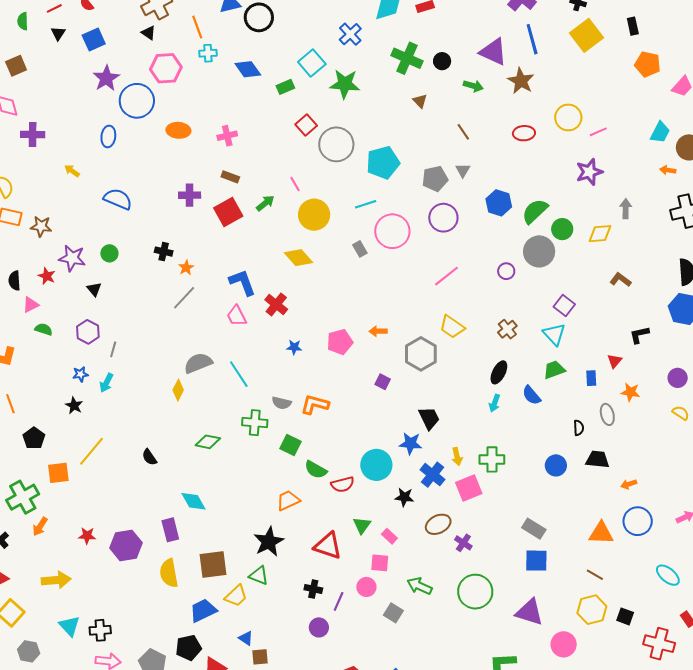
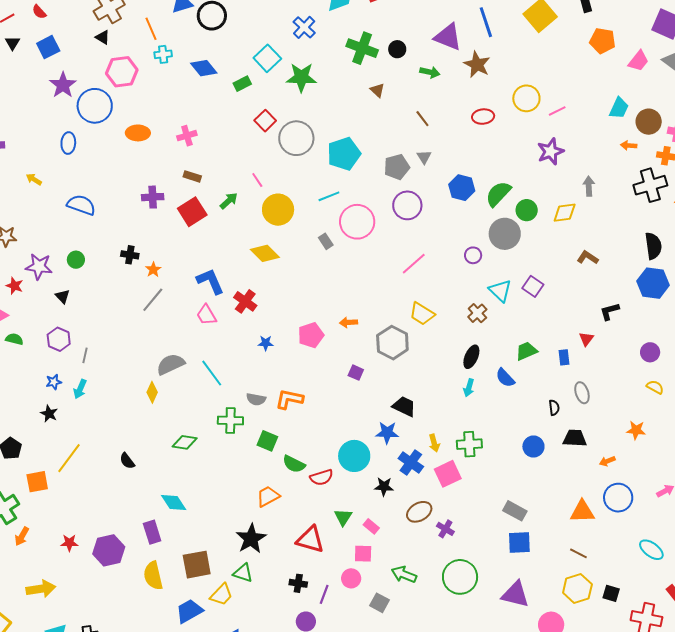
cyan triangle: (554, 334) -> (500, 291), moved
orange star: (630, 392) -> (636, 430), moved
black trapezoid: (429, 418) -> (404, 406), turned -35

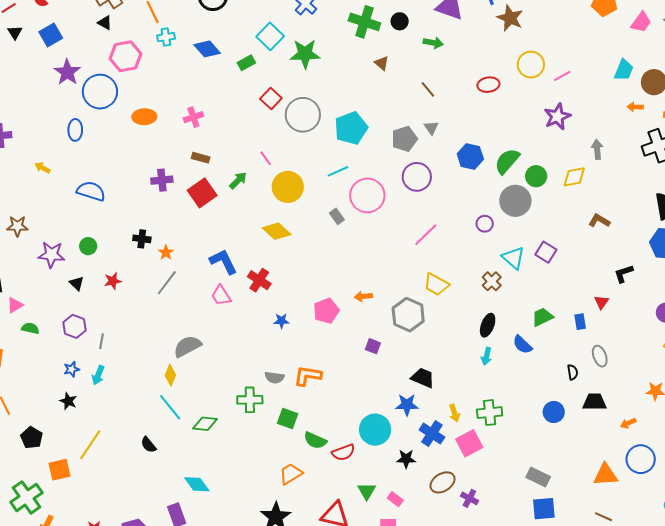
brown star: (477, 64) -> (510, 18), moved
red star: (15, 286) -> (113, 281), moved, turned -30
cyan line: (212, 373) -> (170, 407), moved

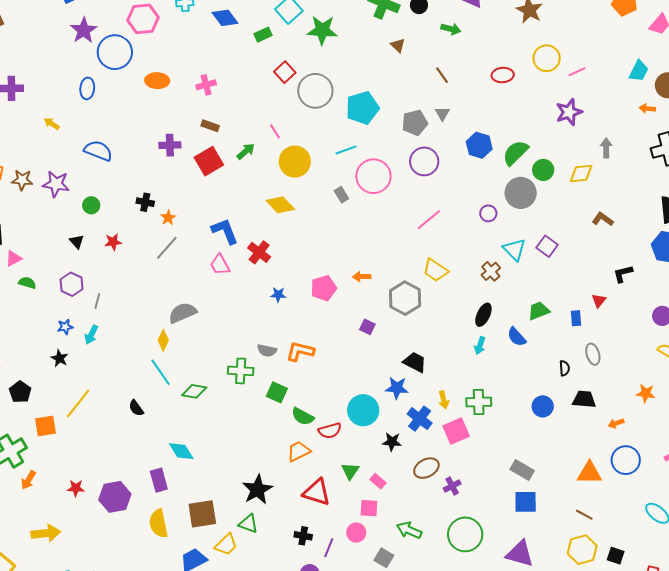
purple star: (51, 255) -> (56, 184), moved
orange trapezoid: (291, 474) -> (299, 451), moved
purple cross: (469, 498) -> (452, 486), turned 30

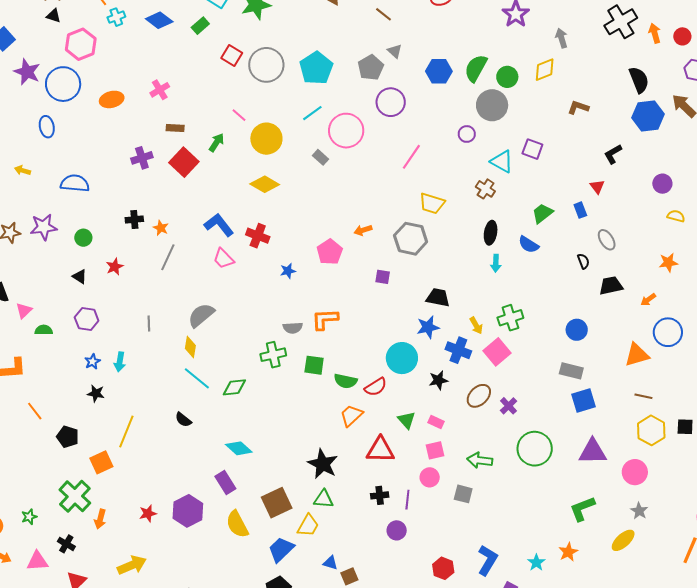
gray line: (97, 301) -> (149, 324), moved
blue circle: (543, 406) -> (577, 330), moved

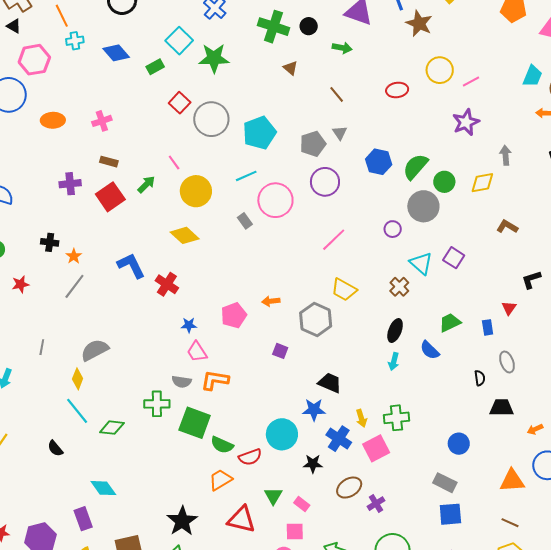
pink trapezoid: (224, 259) -> (197, 352), moved
green square: (314, 365) -> (195, 423), size x1.5

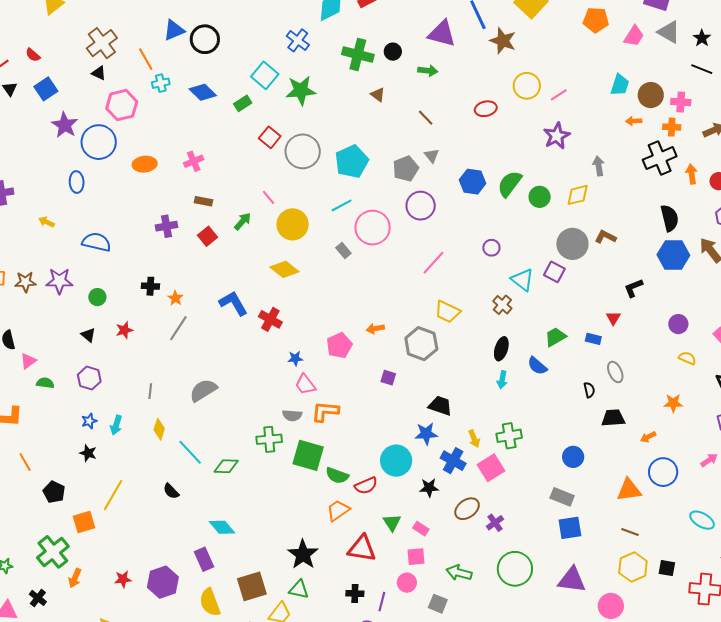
red square: (110, 197) -> (208, 236), size x0.7
gray circle: (423, 206) -> (572, 244), moved
blue rectangle: (488, 327) -> (593, 339), turned -63
yellow diamond: (78, 379) -> (159, 429), moved

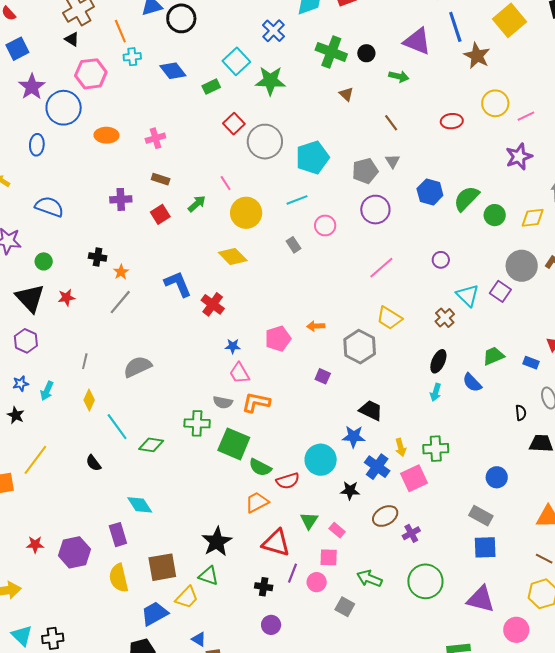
pink circle: (373, 228) -> (325, 225), size x0.6
black triangle: (88, 335) -> (30, 298), size x2.0
purple line: (382, 602) -> (293, 573), moved

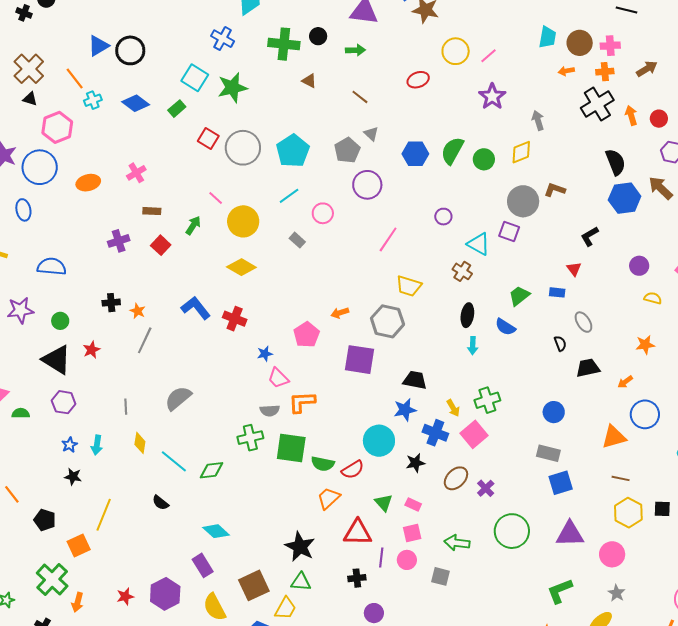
purple square: (323, 376) -> (360, 360), size x2.0

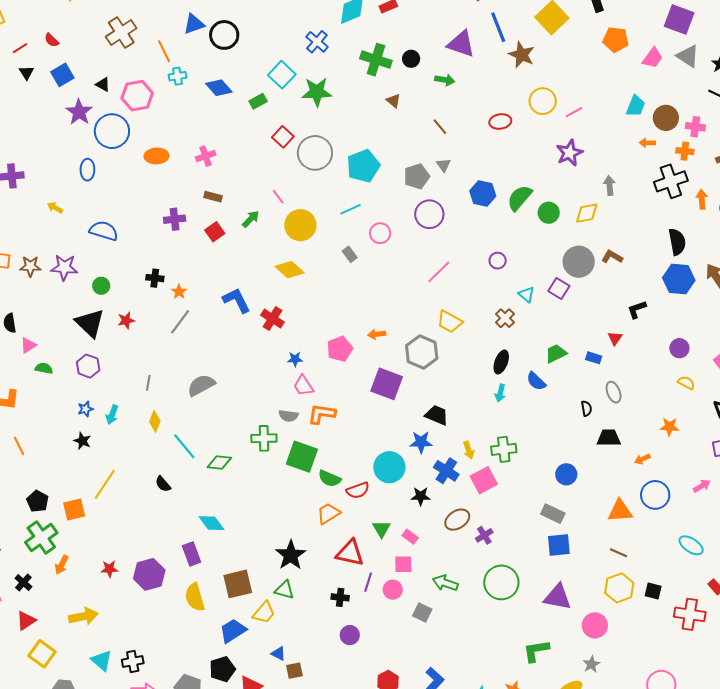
black triangle: (30, 99) -> (103, 84), moved
cyan triangle: (479, 244) -> (526, 294), size x0.7
black pentagon: (45, 520) -> (38, 501), moved

